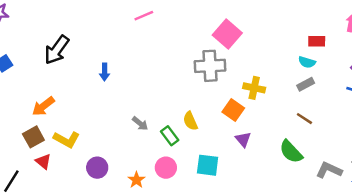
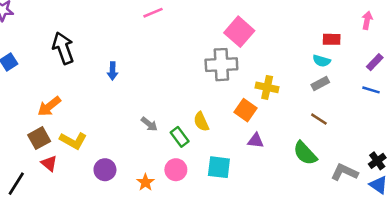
black arrow: (57, 50) -> (63, 48), turned 124
purple triangle: (243, 139) -> (256, 141), turned -42

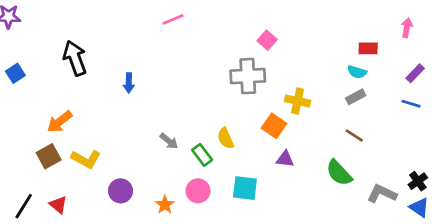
pink square: (239, 32) -> (267, 40), size x0.6
red triangle: (49, 163) -> (58, 205), moved

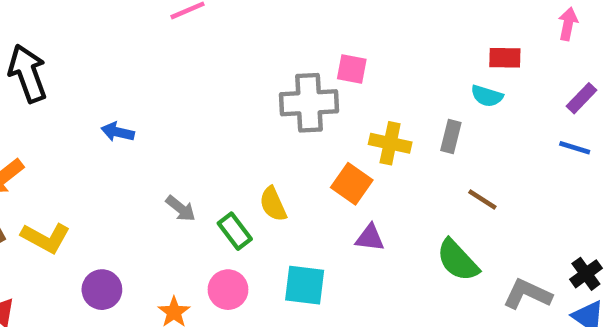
pink square: (267, 40) -> (352, 69), moved, turned -30
blue arrow: (129, 83) -> (118, 132), moved, turned 102
gray rectangle: (356, 97) -> (451, 136), moved, turned -48

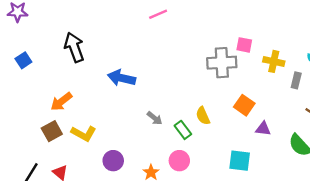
blue arrow: (118, 132) -> (121, 78), size x1.6
yellow cross: (390, 143) -> (274, 61), moved
purple triangle: (370, 238) -> (263, 129), moved
cyan square: (305, 285) -> (240, 161), moved

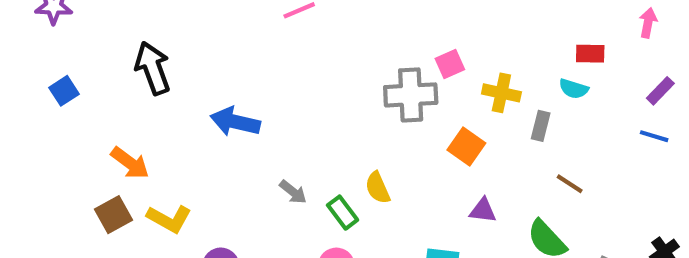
pink square: (244, 45) -> (450, 64), turned -35
orange arrow: (61, 102) -> (130, 163), turned -105
orange square: (244, 105) -> (466, 147), moved

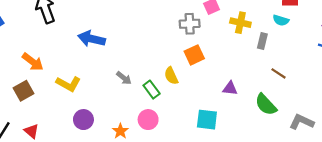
gray cross: (411, 95) -> (190, 24), size x0.7
orange square: (466, 147) -> (194, 55), moved, turned 30
yellow L-shape: (169, 219) -> (68, 84), moved

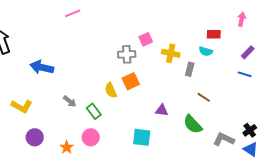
yellow semicircle: (171, 76) -> (111, 90), moved

